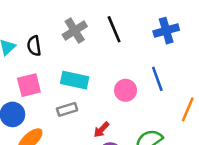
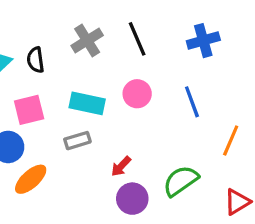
pink circle: (126, 90) -> (137, 94), moved

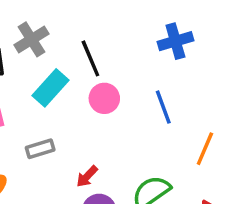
black line: (137, 39) -> (90, 58), moved
gray cross: (87, 41) -> (31, 39), moved
cyan rectangle: (87, 103) -> (51, 88), moved, turned -60

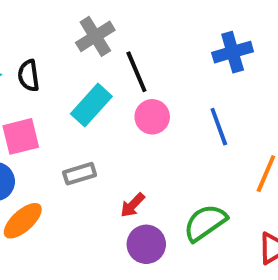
gray cross: (31, 39) -> (95, 36), moved

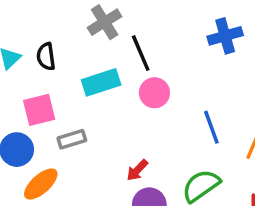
cyan rectangle: (91, 105) -> (101, 82), turned 30
blue line: (219, 127) -> (211, 127), moved
gray rectangle: (80, 174) -> (72, 139), moved

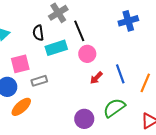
black semicircle: (46, 57) -> (38, 33), moved
red arrow: (137, 170) -> (96, 78), moved

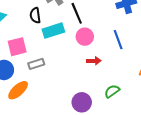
blue line: (120, 74) -> (118, 40), moved
red arrow: (96, 78) -> (94, 61), turned -136
green semicircle: (114, 108) -> (112, 91), size x0.7

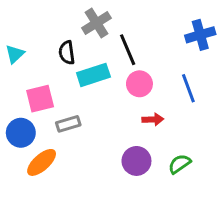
purple circle: (82, 102) -> (136, 161), moved

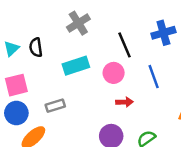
black line: (128, 50) -> (125, 45), moved
black semicircle: (67, 53) -> (36, 47), moved
pink square: (40, 99) -> (16, 85), moved

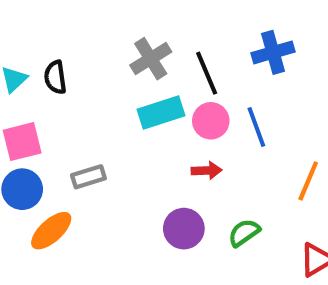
gray cross: (78, 23) -> (151, 59), moved
cyan rectangle: (76, 66) -> (161, 113), moved
pink circle: (114, 73) -> (211, 121), moved

